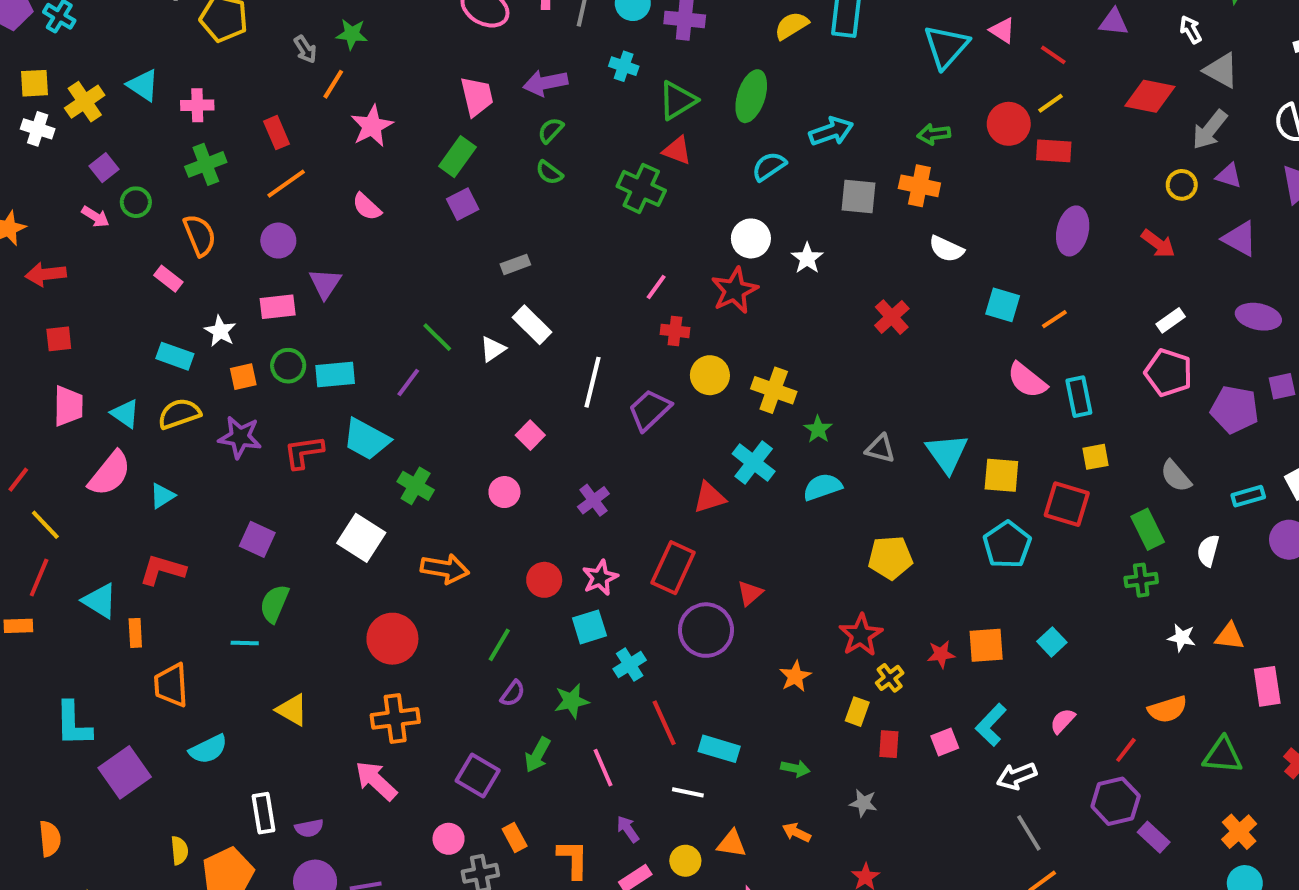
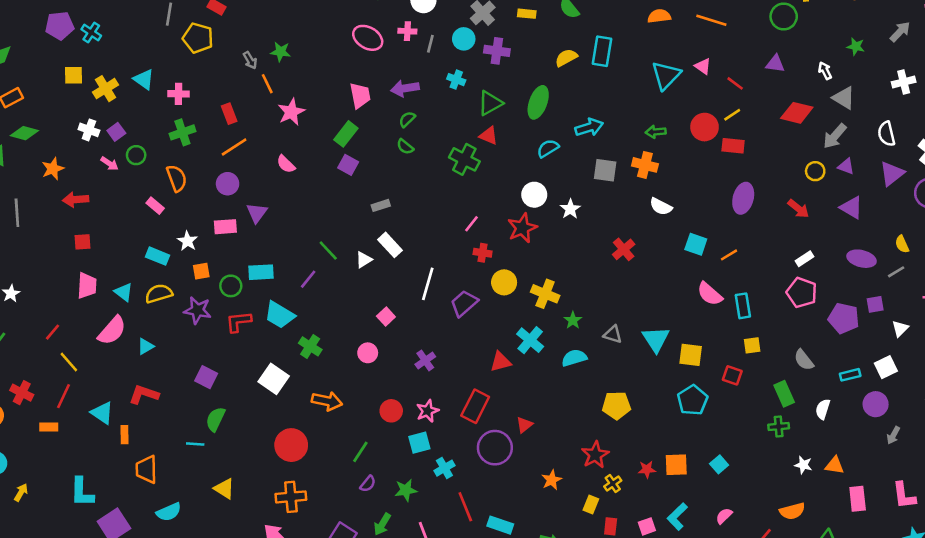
orange line: (333, 84) -> (267, 84), turned -60
white cross: (38, 129) -> (89, 130), moved
purple square: (463, 204) -> (348, 165), turned -36
green circle: (288, 366) -> (231, 286), moved
red square: (1067, 504) -> (732, 375), size x0.7

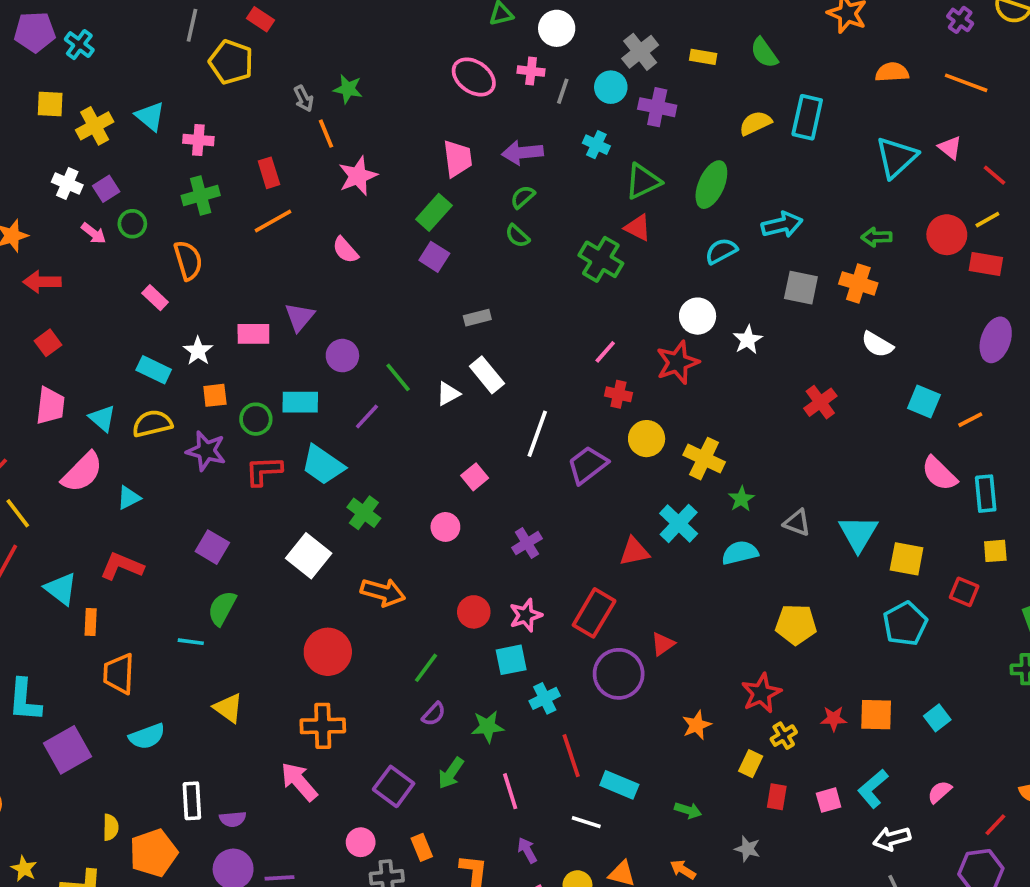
purple circle: (228, 184) -> (342, 356), moved
red square: (83, 242) -> (48, 343), turned -36

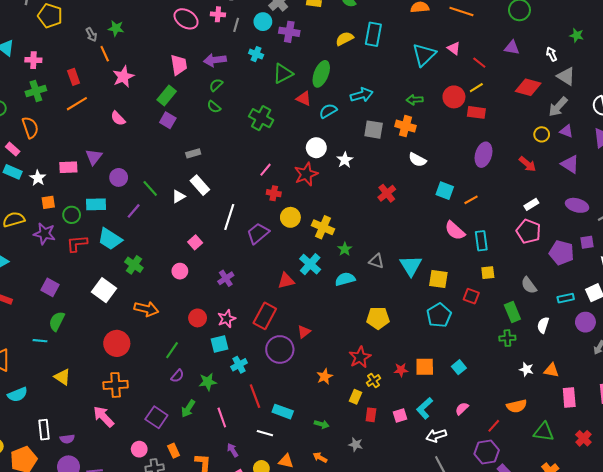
red triangle: (638, 228) -> (304, 99), moved
cyan rectangle: (154, 370) -> (13, 172), moved

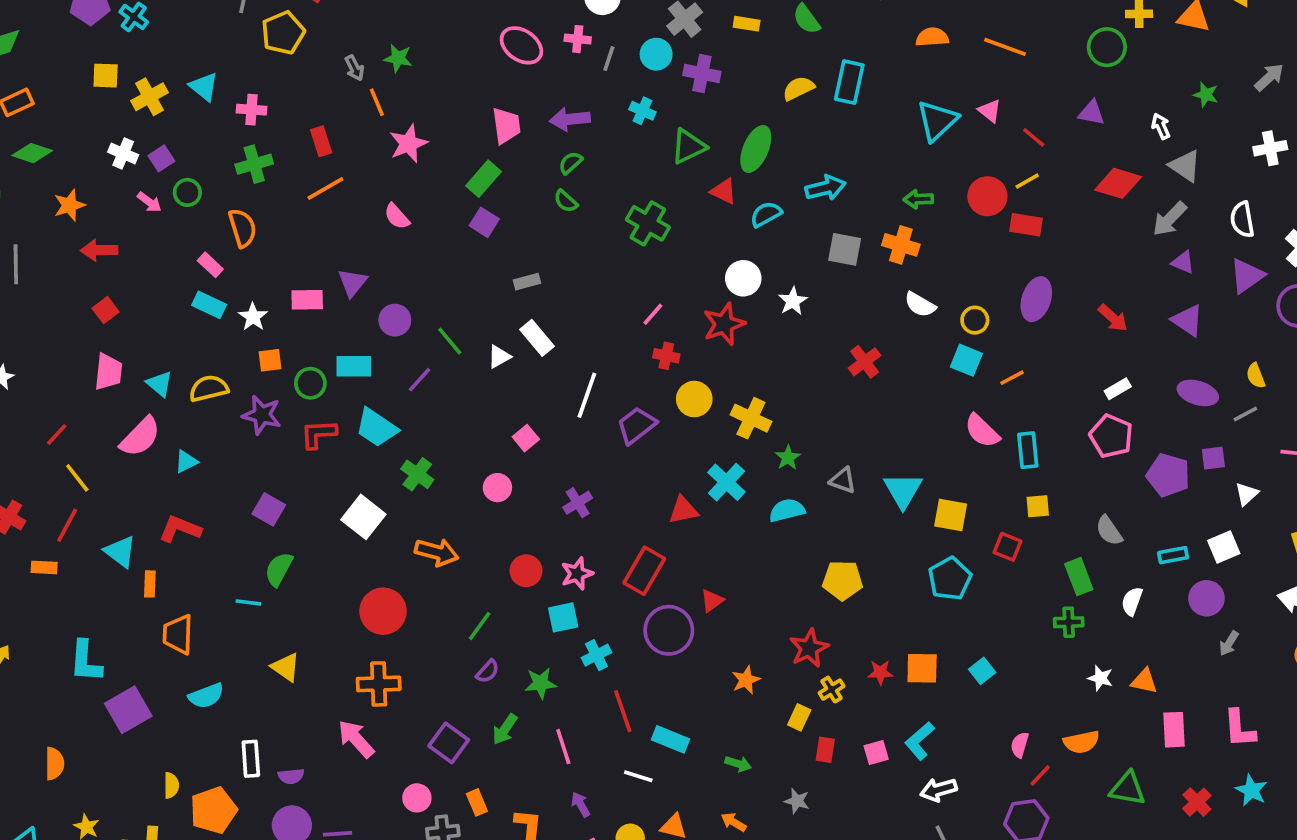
yellow pentagon: (50, 16) -> (283, 33), turned 30
yellow circle: (542, 134) -> (975, 320), moved
pink semicircle: (462, 409) -> (1020, 745), moved, turned -32

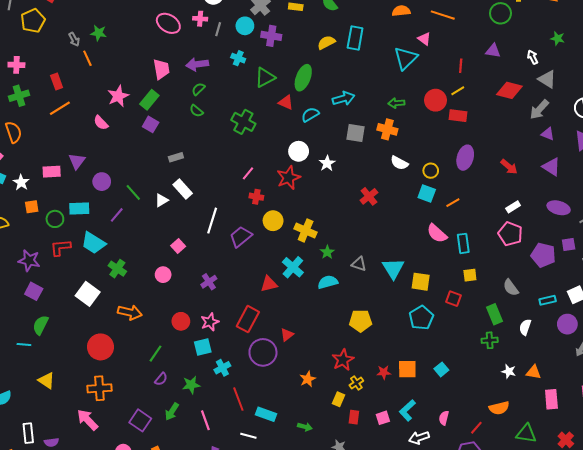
pink triangle: (990, 111) -> (424, 39), moved
red line: (1034, 137) -> (461, 66), turned 56
pink star: (408, 144) -> (118, 96), moved
purple star: (262, 415) -> (29, 261), moved
pink semicircle: (1020, 745) -> (444, 418), moved

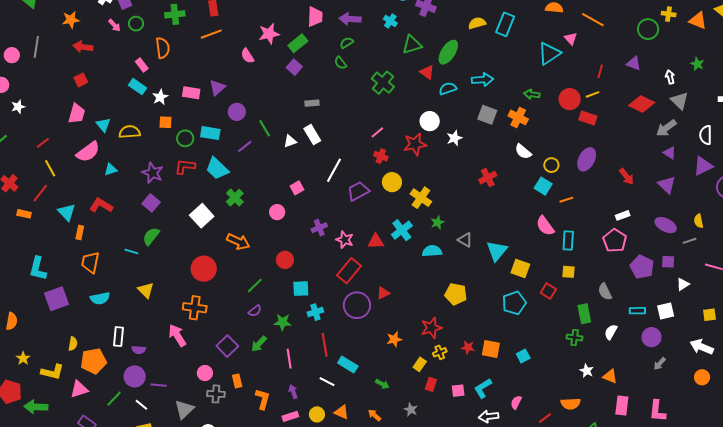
pink star: (210, 322) -> (345, 240), moved, turned 30

